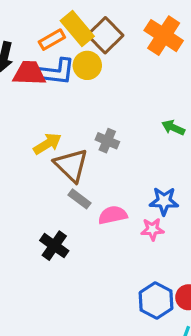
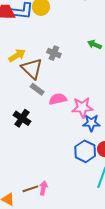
blue star: (164, 201) -> (91, 123), moved
pink star: (152, 229) -> (82, 107), size x1.5

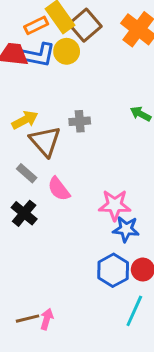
gray cross: (54, 53) -> (80, 121), turned -32
gray rectangle: (37, 89) -> (27, 173), moved
pink semicircle: (58, 99) -> (59, 189), moved, turned -120

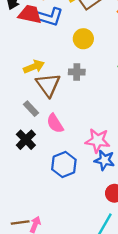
yellow circle: (67, 51) -> (83, 39), moved
blue hexagon: (113, 270) -> (64, 165), moved

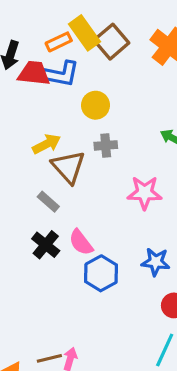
yellow circle: (83, 39) -> (96, 105), moved
pink semicircle: (55, 123) -> (81, 242), moved
pink star: (98, 141) -> (145, 193), moved

